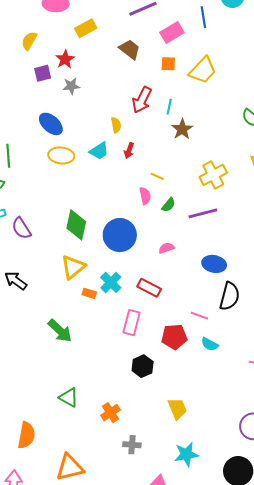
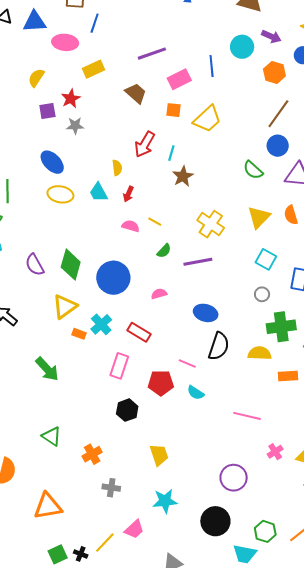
cyan trapezoid: (99, 151) -> (98, 192), turned 90
yellow cross: (213, 175) -> (211, 224), turned -32
pink semicircle: (145, 196) -> (131, 226), moved, turned -66
purple semicircle: (21, 228) -> (35, 265), moved

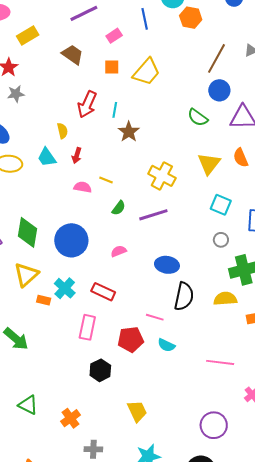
orange hexagon: (274, 73) -> (191, 18), moved
pink rectangle: (179, 79) -> (114, 36), size x0.7

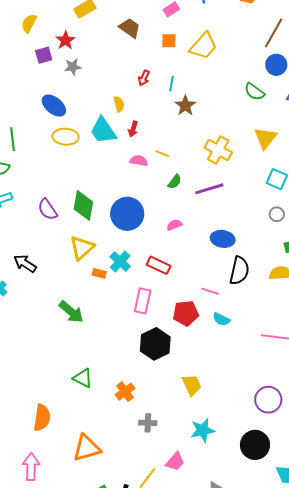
red arrow: (87, 104) -> (144, 78), size x0.6
cyan trapezoid: (47, 157) -> (103, 131), size x1.4
black hexagon: (100, 370) -> (155, 344), size x1.4

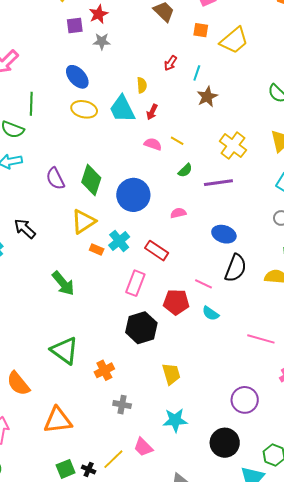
green triangle: (83, 378) -> (65, 351), size x1.4
orange semicircle: (42, 418) -> (18, 383), turned 124
pink trapezoid: (175, 462) -> (143, 447), turned 85

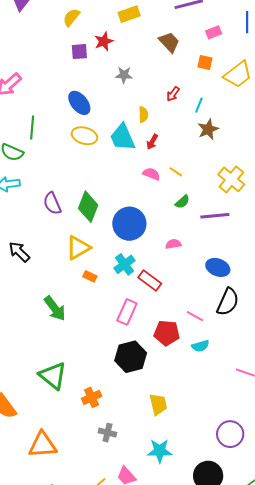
gray star: (102, 41) -> (124, 75), moved
cyan cross: (119, 241) -> (125, 264), moved
cyan semicircle: (210, 313) -> (200, 346), turned -54

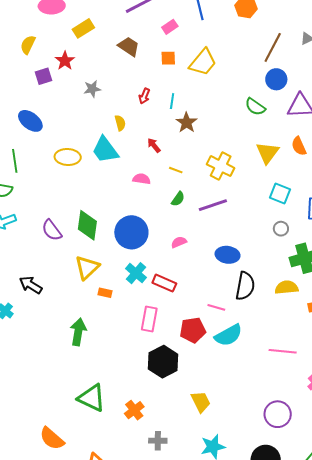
blue ellipse: (79, 103) -> (30, 121), moved
red arrow: (152, 142) -> (154, 145), moved, turned 126
yellow line: (176, 172) -> (176, 170), moved
green arrow: (55, 308) -> (78, 332), turned -120
cyan semicircle: (200, 346) -> (229, 335), size x1.6

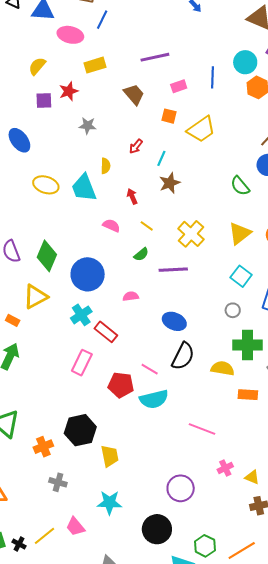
orange rectangle: (105, 293) -> (13, 320), moved
black hexagon: (163, 362) -> (80, 430), moved

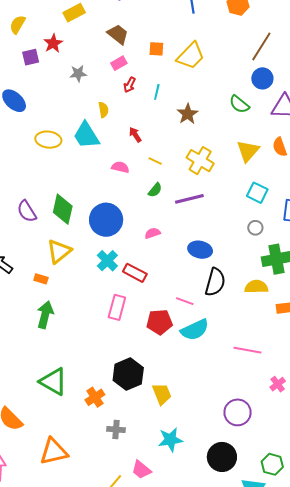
pink rectangle: (179, 86) -> (119, 63), moved
brown star: (170, 183) -> (188, 114), moved

